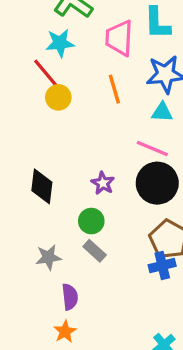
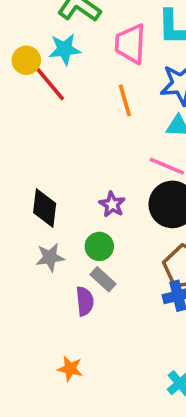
yellow circle: (58, 97) -> (26, 60), moved
gray star: (48, 257) -> (50, 257), moved
purple semicircle: (70, 297) -> (85, 301), moved
orange star: (65, 331) -> (70, 369), turned -30

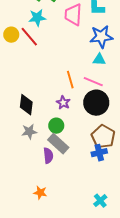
yellow circle: (26, 60) -> (11, 35), moved
orange line: (125, 100) -> (70, 80), moved
gray rectangle: (103, 279) -> (58, 144), size x1.5

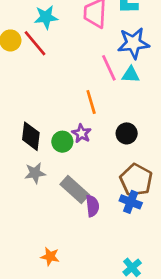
pink line: (93, 82) -> (109, 68), moved, turned 42
black circle: (96, 103) -> (127, 133), size x0.6
green circle: (56, 126) -> (62, 142), moved
blue cross: (99, 153) -> (131, 202), turned 35
purple semicircle: (48, 156) -> (92, 206), moved

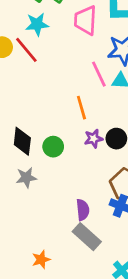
purple star: (81, 133) -> (94, 139), moved, turned 30
gray rectangle: (75, 189) -> (87, 237), moved
orange star: (50, 256) -> (41, 260), turned -30

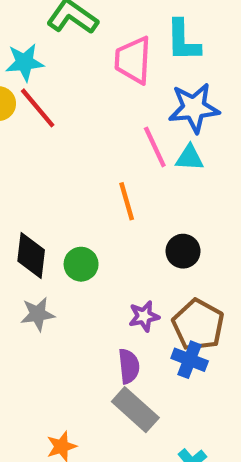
cyan star: (37, 24) -> (25, 62), moved
purple star: (94, 139) -> (144, 316), moved

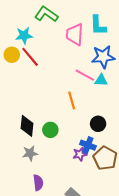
pink line: (155, 147) -> (85, 75), turned -36
blue cross: (190, 360) -> (88, 145), moved
purple semicircle: (129, 366) -> (38, 183), moved

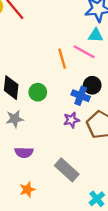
pink line: (85, 75) -> (84, 52), moved
blue cross: (88, 145) -> (81, 96), moved
purple semicircle: (38, 183) -> (24, 152), turned 98

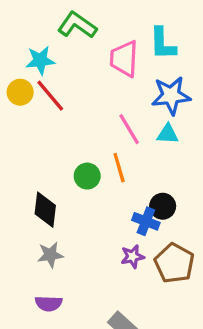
pink line: (84, 52) -> (129, 129), moved, turned 30
green circle: (38, 92) -> (87, 176), moved
purple semicircle: (24, 152) -> (49, 303), moved

